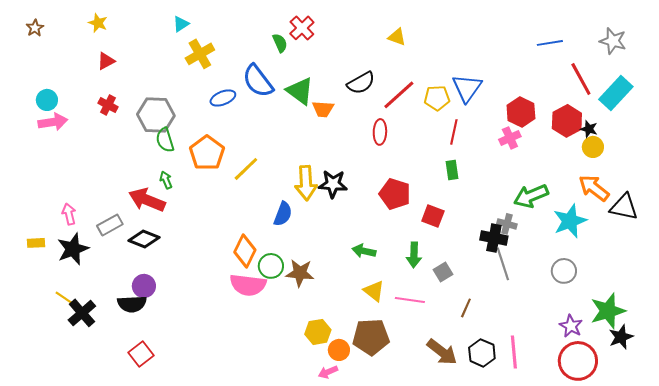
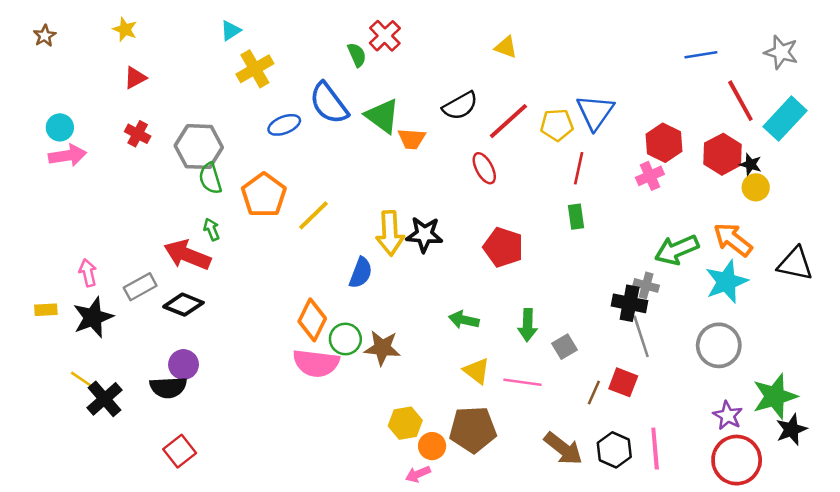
red ellipse: (380, 132) -> (484, 168), turned -30
orange arrow: (594, 188) -> (733, 240), moved
red square: (433, 216) -> (623, 382), moved
gray circle: (564, 271) -> (719, 345), size x1.4

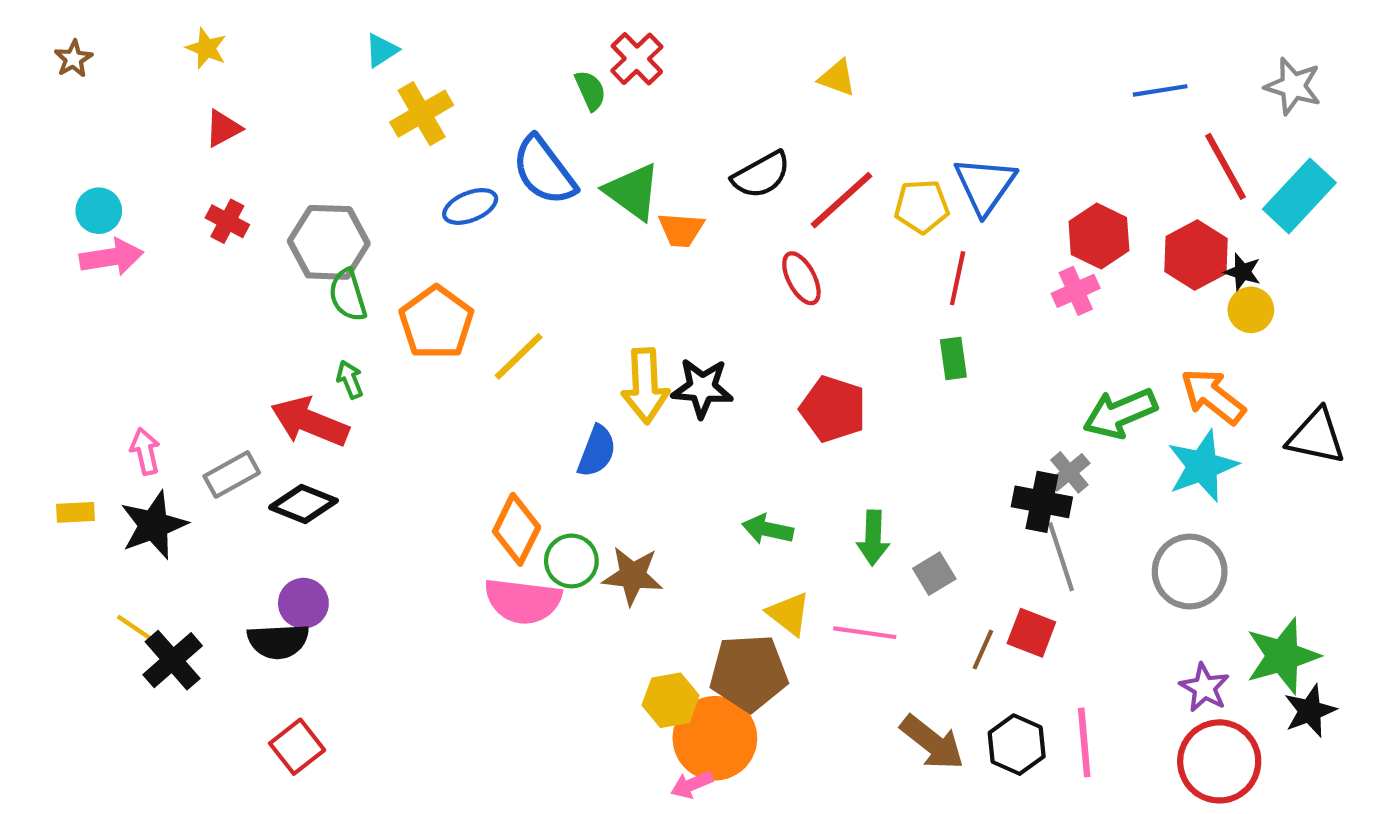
gray cross: (646, 285) -> (1069, 472), turned 35
brown pentagon: (473, 429) -> (749, 673), moved
orange circle: (432, 446) -> (715, 738), size x1.8

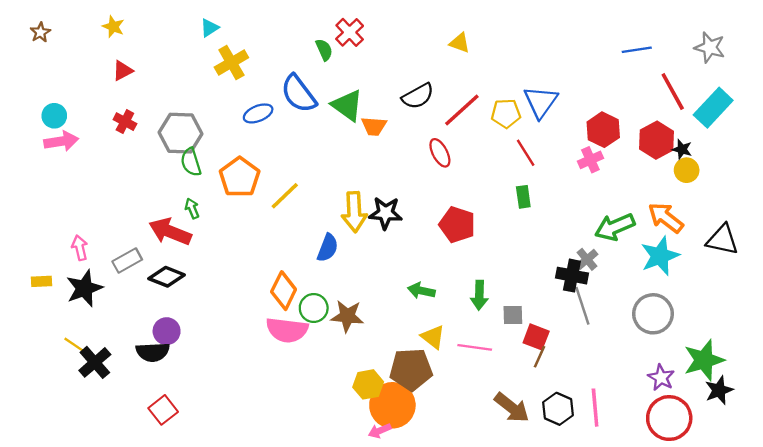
red line: (958, 278) -> (526, 153), turned -44
gray square: (934, 574) -> (513, 315), turned 30
red square: (1031, 633) -> (536, 337), moved

